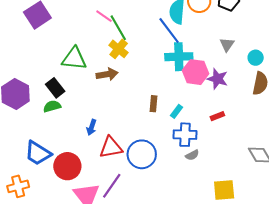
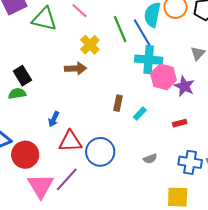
green line: (118, 28) -> (120, 29), moved
green triangle: (74, 59) -> (44, 19), moved
blue cross: (185, 135) -> (190, 162), moved

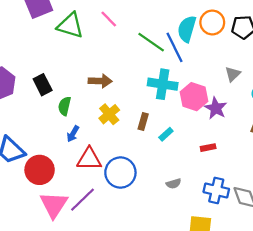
green line: (120, 29) -> (151, 42), turned -36
yellow cross: (90, 45) -> (109, 114), moved
cyan cross: (149, 60) -> (163, 84), moved
green semicircle: (17, 94) -> (64, 106), moved, turned -72

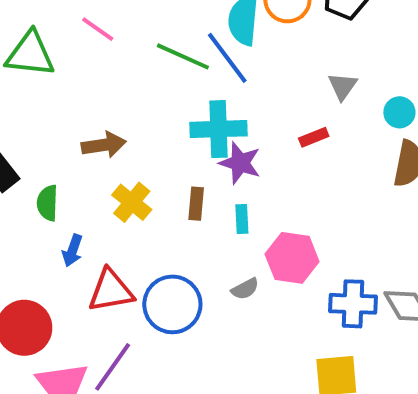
pink hexagon: (194, 97) -> (292, 258), moved
purple star: (216, 108) -> (240, 163), moved
cyan rectangle: (166, 134) -> (242, 219), turned -40
red rectangle: (208, 148) -> (314, 137), moved
gray semicircle: (174, 184) -> (245, 289), moved

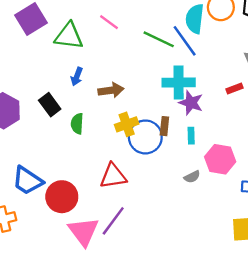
yellow cross: (132, 202) -> (127, 124), turned 30
blue arrow: (72, 251) -> (77, 77), moved
blue circle: (172, 304) -> (145, 137), moved

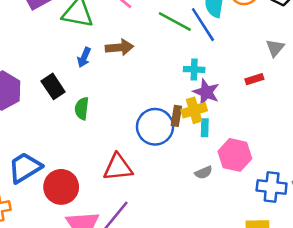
cyan cross: (179, 82) -> (194, 69), size x0.6
brown arrow: (111, 90) -> (119, 47), moved
yellow cross: (127, 124) -> (194, 110), moved
blue trapezoid: (28, 181) -> (25, 168), turned 112

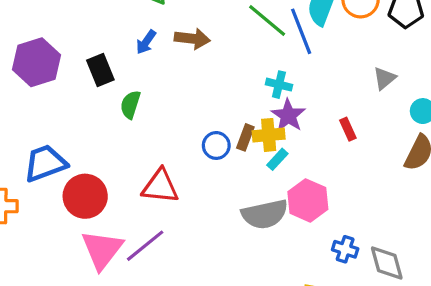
red rectangle: (254, 79) -> (348, 129), moved, turned 72
blue circle: (155, 127) -> (216, 145), size x0.6
cyan rectangle: (205, 128) -> (277, 159), turned 30
gray semicircle: (204, 172) -> (265, 214), size x2.0
blue cross: (272, 187) -> (345, 249), size x0.7

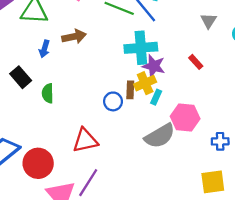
cyan cross: (279, 85) -> (141, 48), size x1.8

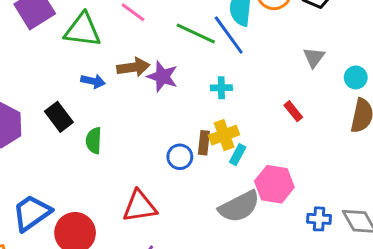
cyan cross: (141, 48) -> (221, 88), size x0.5
blue arrow: (44, 49) -> (93, 81), turned -98
purple star: (154, 66) -> (162, 77), moved

